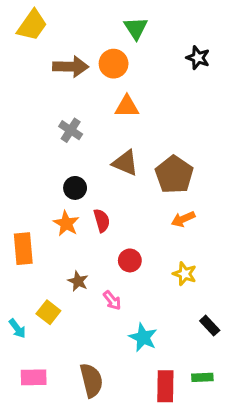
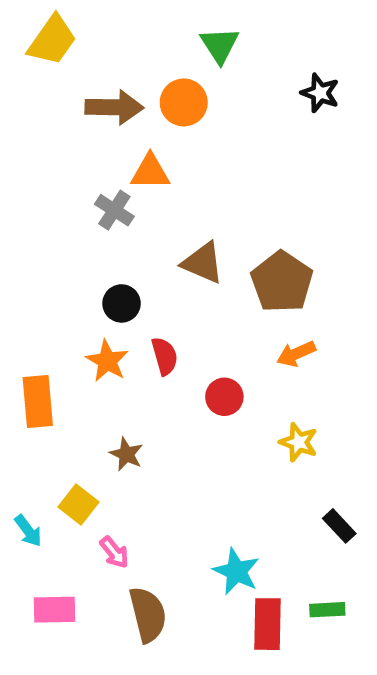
orange triangle: (127, 107) -> (150, 172), moved
red circle: (130, 260) -> (224, 397), moved
pink arrow: (112, 300) -> (114, 552), moved
cyan star: (143, 337) -> (236, 571), moved

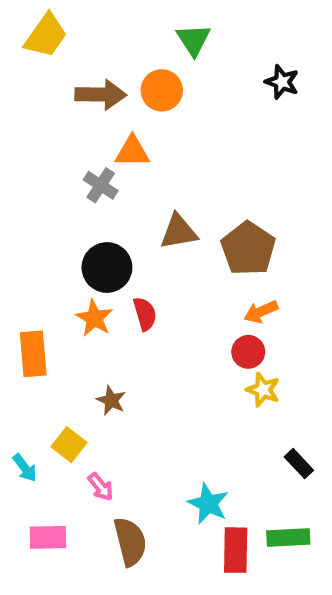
brown triangle: (203, 263) -> (179, 232), turned -33
black circle: (122, 303) -> (107, 267), size x1.5
red circle: (224, 397) -> (248, 352), moved
green rectangle: (327, 610) -> (288, 537), size x1.4

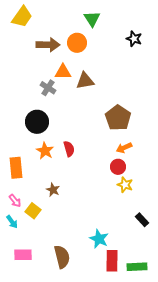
brown triangle: (179, 232) -> (85, 81), moved
black circle: (107, 267) -> (37, 122), moved
pink arrow: (101, 487) -> (15, 201), moved
green rectangle: (288, 537) -> (137, 267), moved

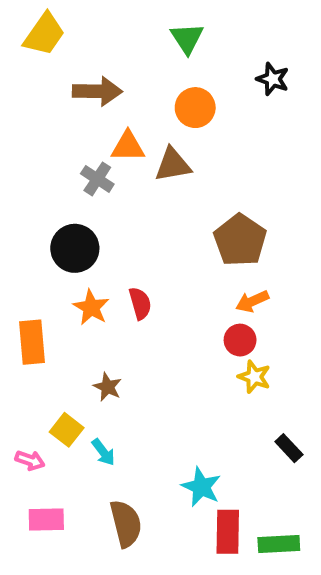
orange circle: (77, 43) -> (195, 108), moved
pink arrow: (15, 201) -> (30, 460), moved, turned -32
cyan arrow: (12, 222) -> (103, 452), moved

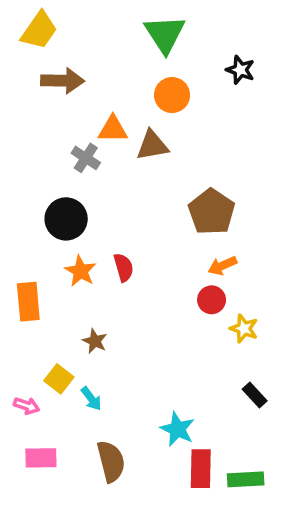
green triangle: (187, 38) -> (165, 34), size x1.4
brown arrow: (97, 91) -> (62, 81), moved
yellow star: (254, 377) -> (244, 329), moved

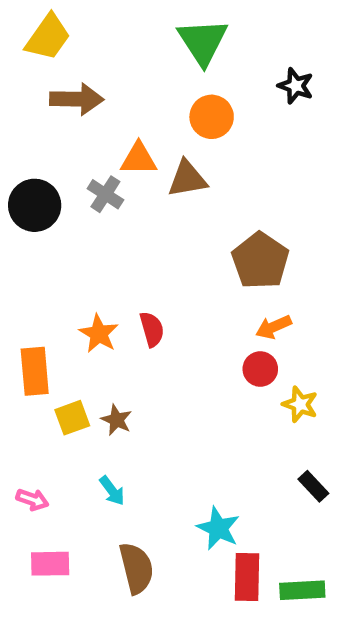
black circle: (66, 219) -> (35, 205), moved
yellow square: (59, 379) -> (72, 418), moved, turned 32

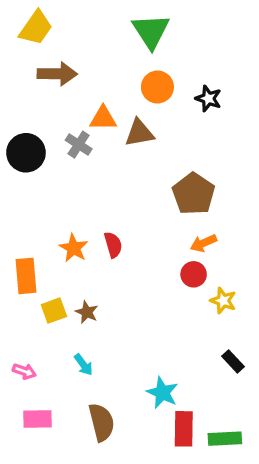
black star: (296, 86) -> (208, 99), moved

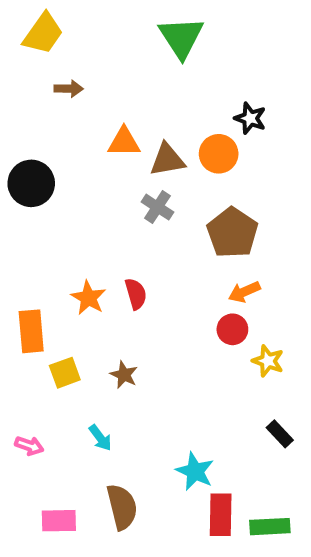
brown arrow: (57, 74) -> (69, 89), size x0.6
orange circle: (157, 87) -> (219, 154), moved
gray cross: (79, 145) -> (157, 207), moved
brown star: (87, 312) -> (124, 375), moved
pink rectangle: (37, 419) -> (59, 521), moved

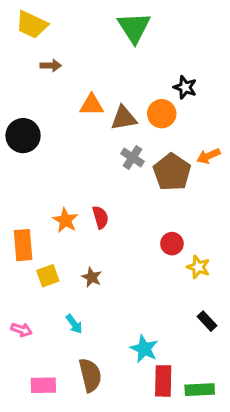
yellow trapezoid: (43, 33) -> (32, 25), turned 80
gray cross: (157, 207) -> (133, 157), moved
orange arrow: (244, 292) -> (208, 156), moved

